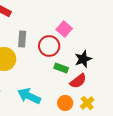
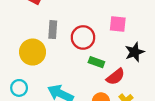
pink square: (64, 29) -> (118, 24), moved, turned -35
black star: (83, 59) -> (135, 52), moved

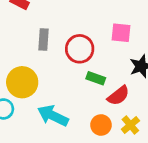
yellow circle: (33, 52) -> (22, 82), moved

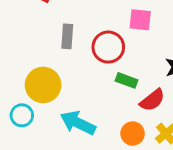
pink square: (121, 33) -> (140, 20), moved

